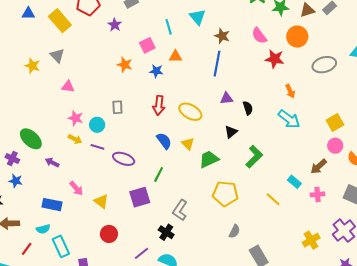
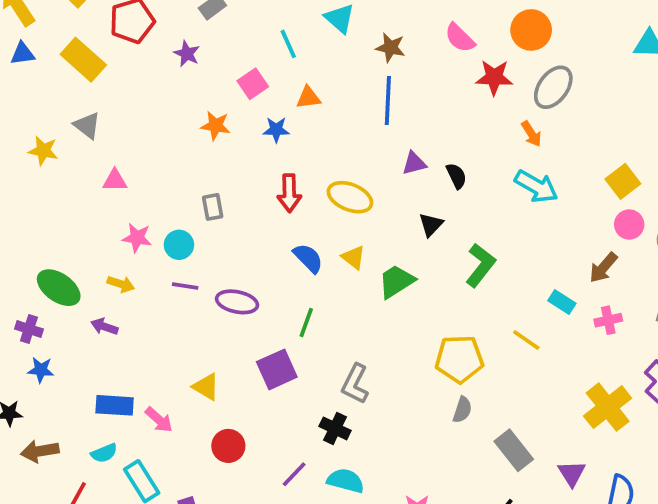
gray ellipse: (324, 65) -> (553, 87), moved, turned -30
yellow arrow: (75, 139) -> (121, 284), moved
pink arrow: (76, 188) -> (159, 420), moved
yellow pentagon: (225, 194) -> (459, 359), moved
yellow cross: (311, 240) -> (608, 407), size x1.4

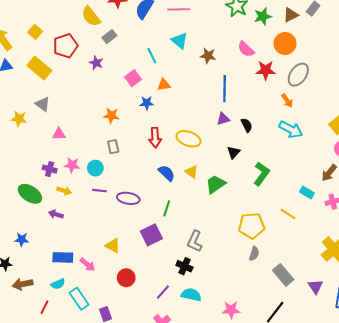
blue line: (388, 101) -> (225, 89), moved
orange star: (216, 126) -> (111, 116), moved
purple cross: (29, 329) -> (50, 169), moved

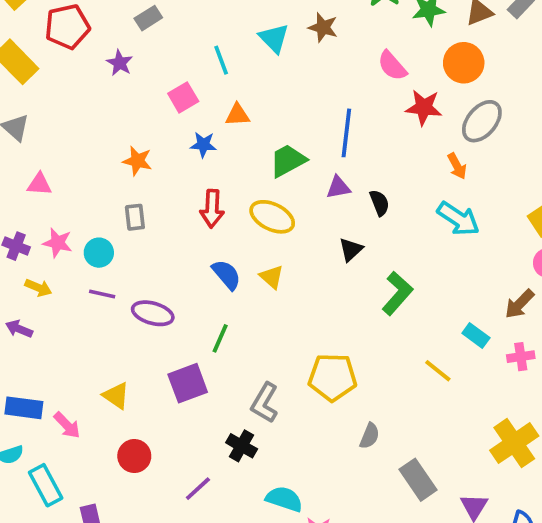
brown star: (208, 56) -> (323, 27), moved
green trapezoid: (216, 184) -> (288, 161), moved
yellow pentagon: (252, 226) -> (333, 377), moved
cyan semicircle: (191, 295) -> (284, 499), moved

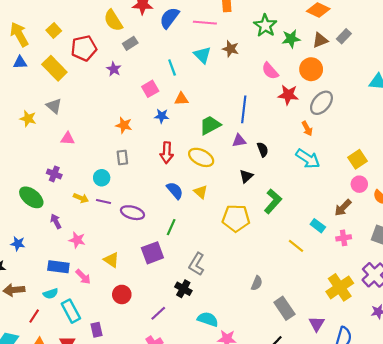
pink star: (58, 243) -> (77, 240), moved
yellow arrow: (38, 288) -> (81, 198), moved
purple arrow: (19, 329) -> (56, 221), turned 40
yellow pentagon: (333, 377) -> (236, 218), moved

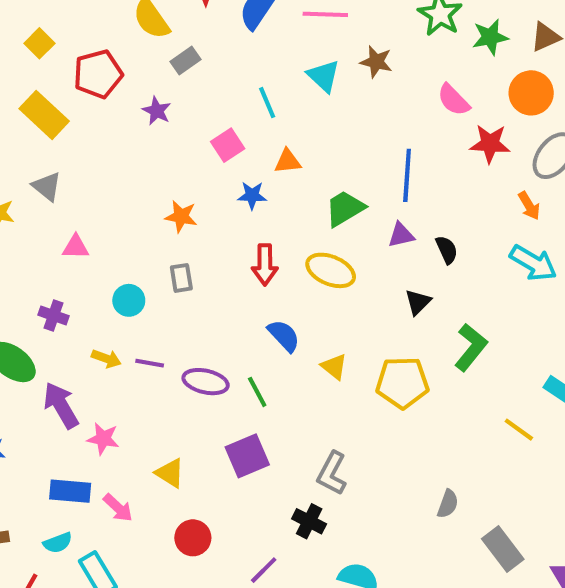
cyan circle: (102, 178) -> (129, 300), moved
yellow triangle: (201, 192) -> (334, 367), moved
purple arrow: (56, 221) -> (61, 405), size x1.6
green line: (171, 227) -> (257, 392), moved, turned -49

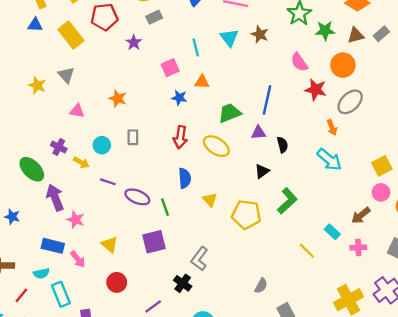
orange star: (181, 216) -> (118, 98), moved
blue semicircle: (284, 336) -> (185, 178), turned 30
yellow arrow: (106, 359) -> (81, 162), moved

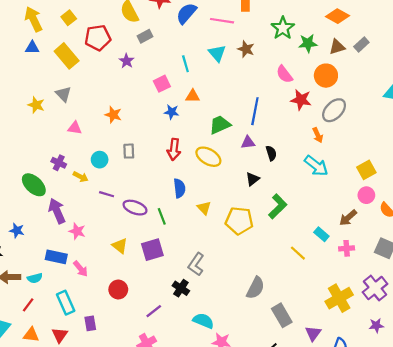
yellow triangle: (110, 245) -> (120, 246), moved
cyan semicircle: (41, 273) -> (35, 278), moved
gray semicircle: (261, 286) -> (255, 288), size x1.5

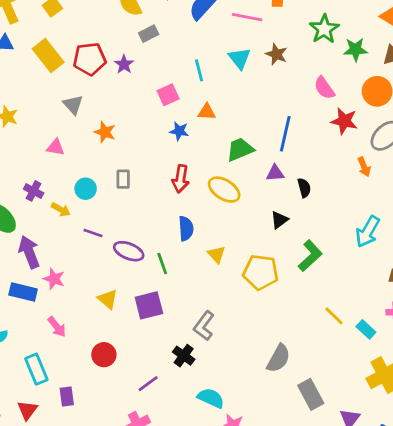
red pentagon: (98, 38) -> (90, 59), moved
gray triangle: (63, 94) -> (73, 105), moved
cyan arrow: (316, 166) -> (368, 232), moved, turned 80
cyan rectangle: (321, 234) -> (366, 329), moved
blue rectangle: (56, 257) -> (23, 292), moved

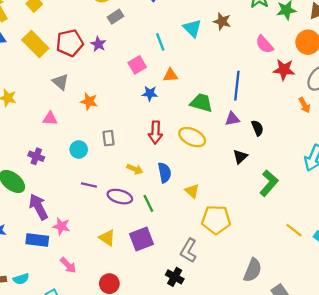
green trapezoid: (240, 149) -> (201, 103), turned 45
yellow arrow: (61, 210) -> (135, 169), moved
yellow pentagon: (261, 272) -> (216, 220), moved

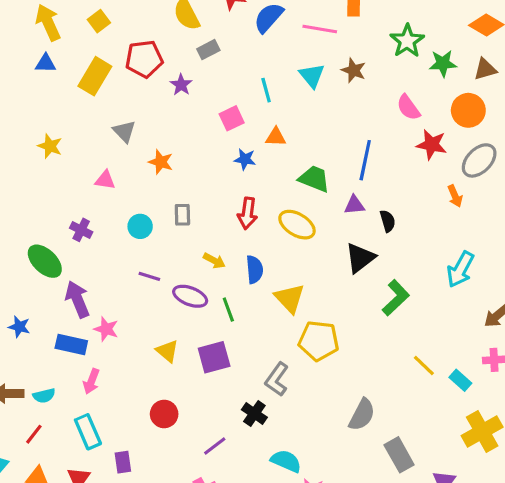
red pentagon: (70, 43) -> (144, 59), moved
yellow rectangle: (35, 44) -> (95, 76), turned 70
black triangle: (240, 157) -> (360, 258), size x1.5
yellow triangle: (192, 191) -> (290, 298), size x1.5
pink arrow: (68, 265) -> (91, 381), moved, turned 60

